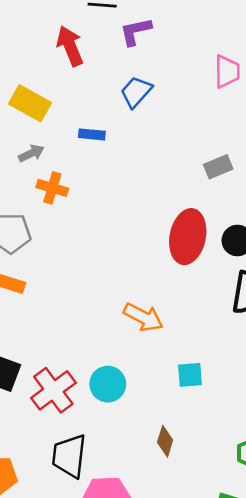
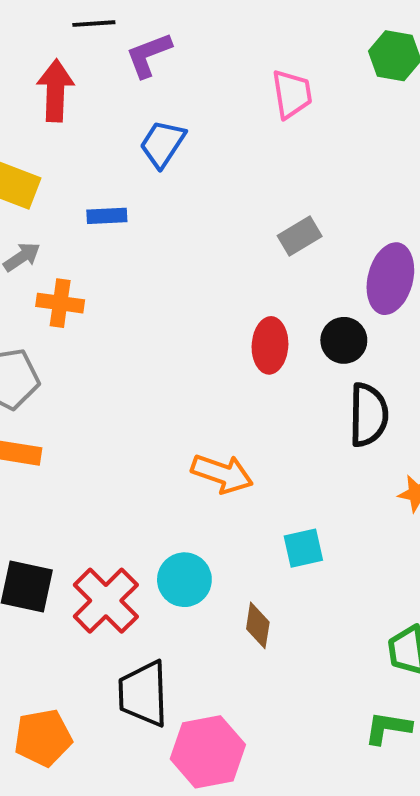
red arrow: (70, 46) -> (55, 91), turned 33
red ellipse: (188, 237) -> (270, 345), size x0.7
brown diamond: (165, 441) -> (258, 625), moved

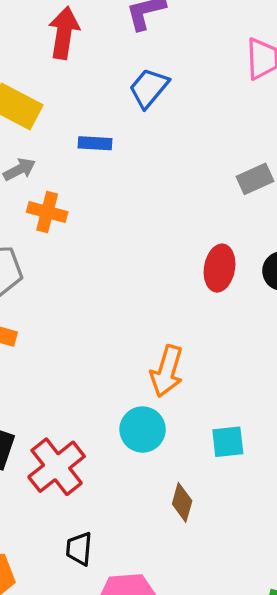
orange arrow: (222, 474) -> (167, 371), turned 81
cyan circle: (184, 580) -> (143, 430), moved
black trapezoid: (143, 694) -> (79, 549), size x0.6

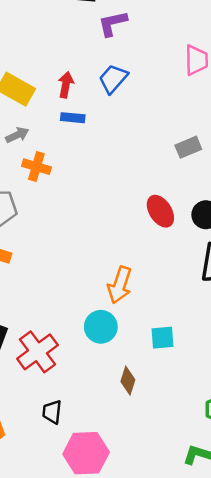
red arrow: (64, 33) -> (66, 85), moved, size x0.7
red ellipse: (220, 268) -> (160, 211), turned -44

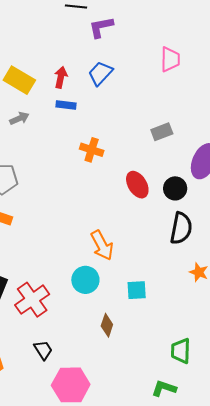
orange cross: (36, 167) -> (92, 150), moved
orange arrow: (120, 285) -> (102, 245), turned -48
black trapezoid: (52, 412) -> (43, 350), turned 140

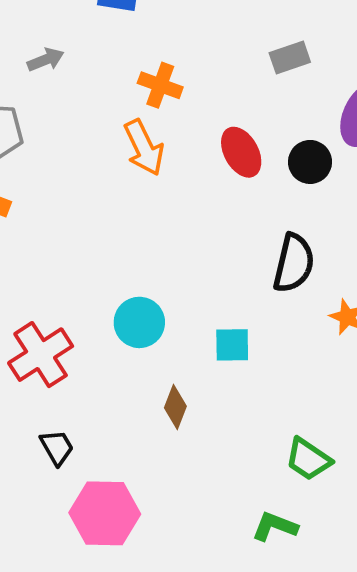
gray arrow: (19, 118) -> (46, 60), moved
black semicircle: (181, 228) -> (294, 263), moved
orange arrow: (102, 245) -> (144, 148), moved
green trapezoid: (181, 351) -> (308, 459), turned -60

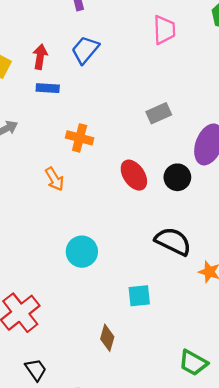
orange arrow: (144, 148) -> (55, 179), moved, size x0.7
black semicircle: (294, 263) -> (173, 241), turned -72
cyan circle: (139, 322) -> (82, 252), moved

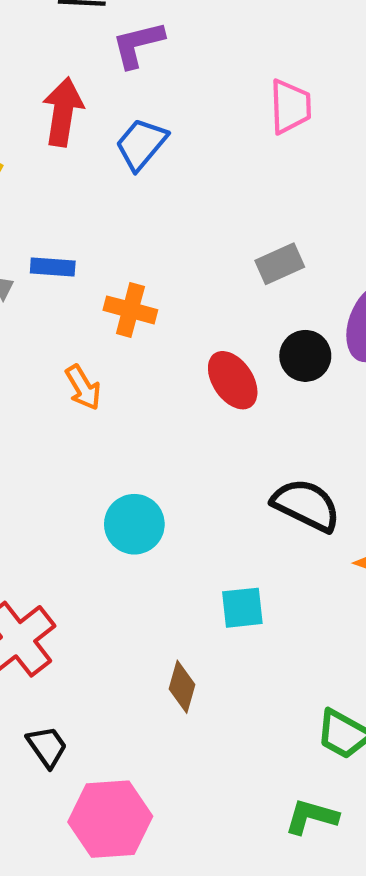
red arrow: (40, 57) -> (63, 112), moved, size x1.4
blue rectangle: (48, 88) -> (53, 267), moved
black circle: (177, 177) -> (305, 356), moved

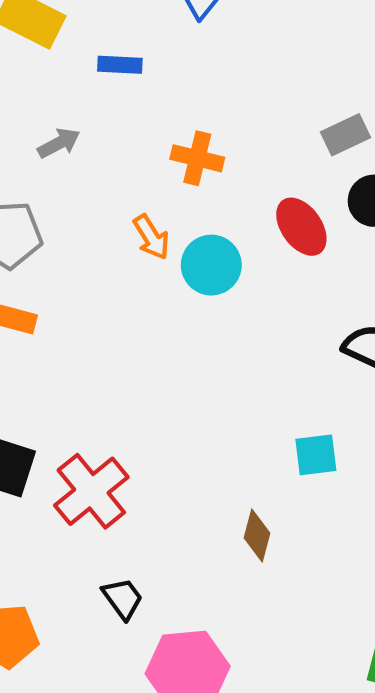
gray rectangle: (280, 264) -> (346, 135), moved
blue rectangle: (53, 267) -> (120, 65), moved
cyan circle: (134, 524) -> (211, 265), moved

